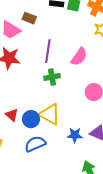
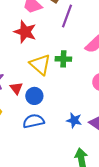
purple line: (48, 51) -> (67, 16), moved
yellow triangle: (50, 114) -> (40, 64), moved

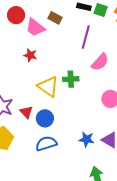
purple line: (67, 16) -> (86, 37), moved
red star: (25, 32) -> (30, 55), size x0.6

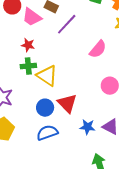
purple line: (86, 37) -> (67, 24), moved, turned 30
green cross: (71, 79) -> (28, 66), moved
red triangle: (26, 112) -> (67, 103), moved, size x1.5

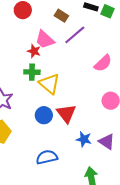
pink trapezoid: (32, 17) -> (45, 40), moved
blue semicircle: (47, 133) -> (47, 157), moved

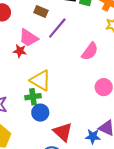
green cross: (32, 72) -> (33, 97), moved
red triangle: (66, 113) -> (63, 132), moved
blue star: (84, 139) -> (93, 136), moved

